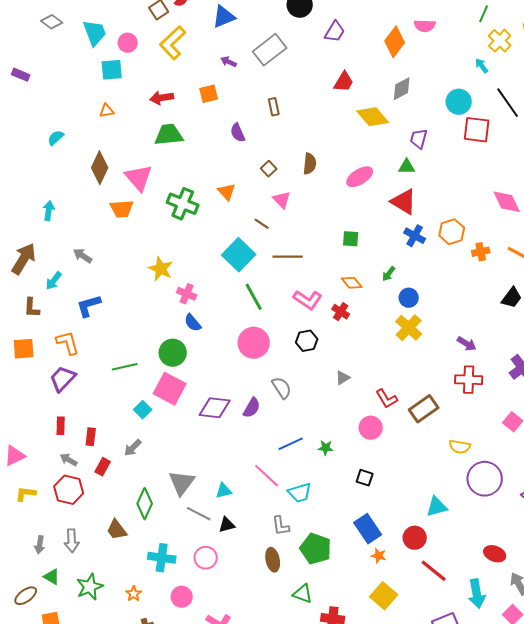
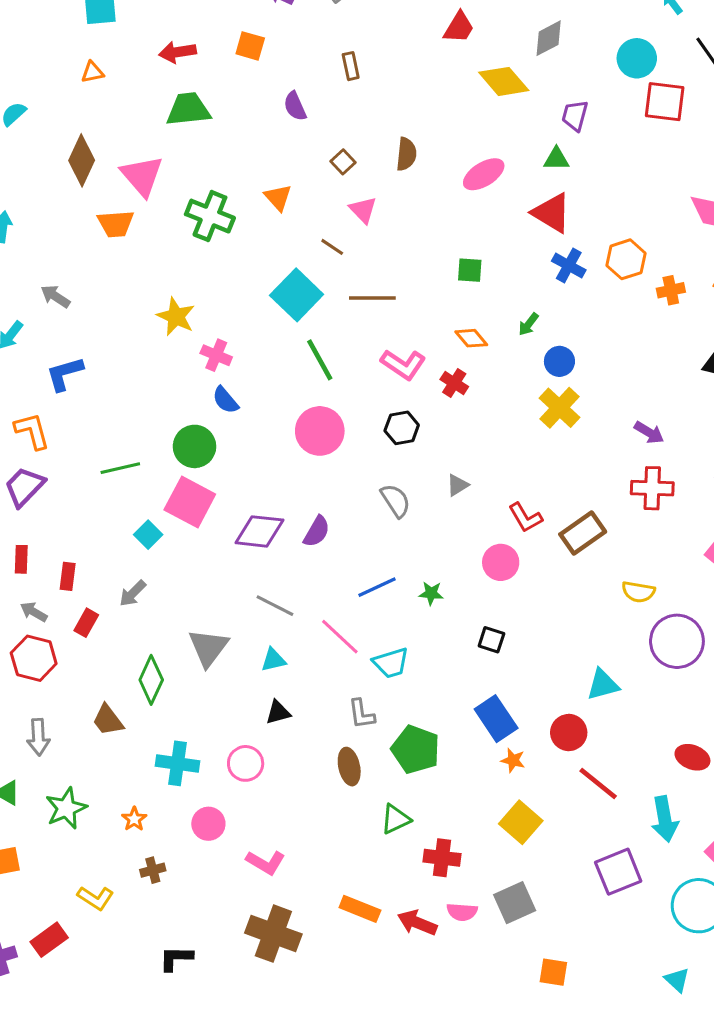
orange square: (209, 94) -> (250, 46), turned 30
gray semicircle: (282, 388) -> (396, 501), moved
gray line: (199, 514) -> (275, 606), moved
green triangle: (303, 594) -> (396, 819), turned -45

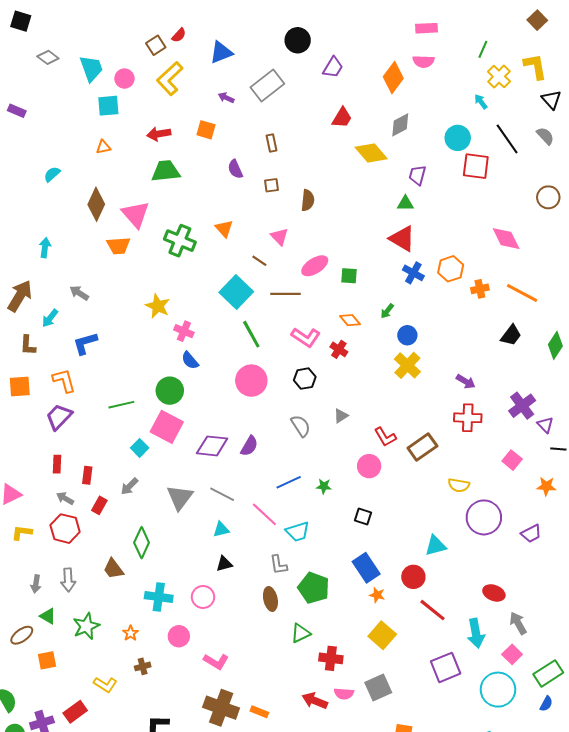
brown square: (343, 162) -> (271, 185), moved, turned 35
pink ellipse: (484, 174) -> (315, 266), moved
gray triangle: (208, 647) -> (180, 497), moved
orange rectangle: (360, 909) -> (259, 712), moved, size x0.7

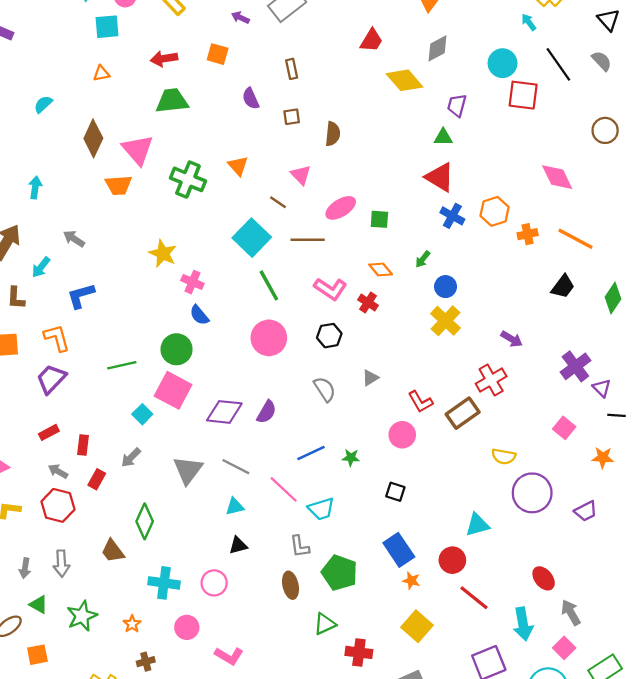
red cross: (468, 418) -> (491, 380), moved, turned -32
red rectangle: (57, 464) -> (49, 432), turned 60
red ellipse: (494, 593) -> (544, 578), turned 30

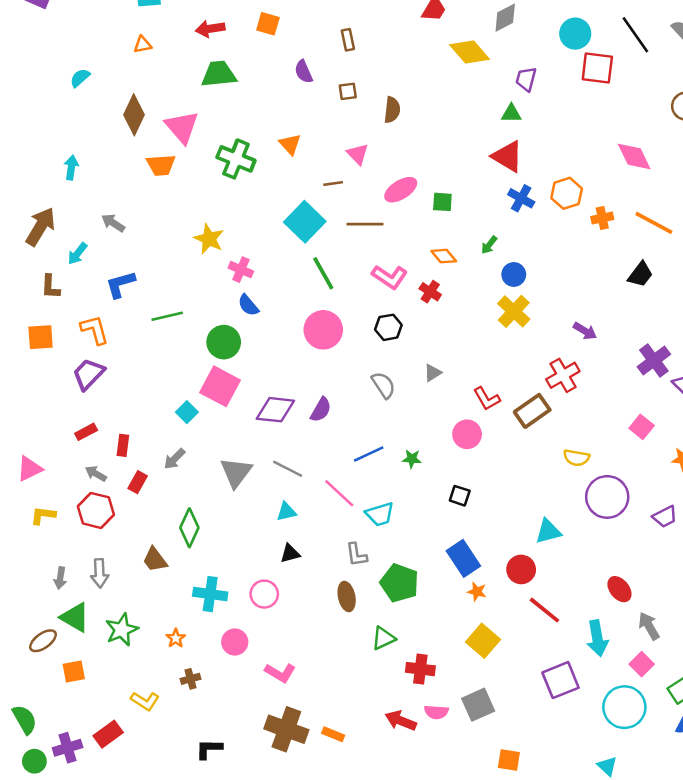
brown line: (278, 202) -> (333, 184), turned -42
green line: (122, 365) -> (167, 316), moved
green triangle: (39, 605) -> (75, 617), size x1.5

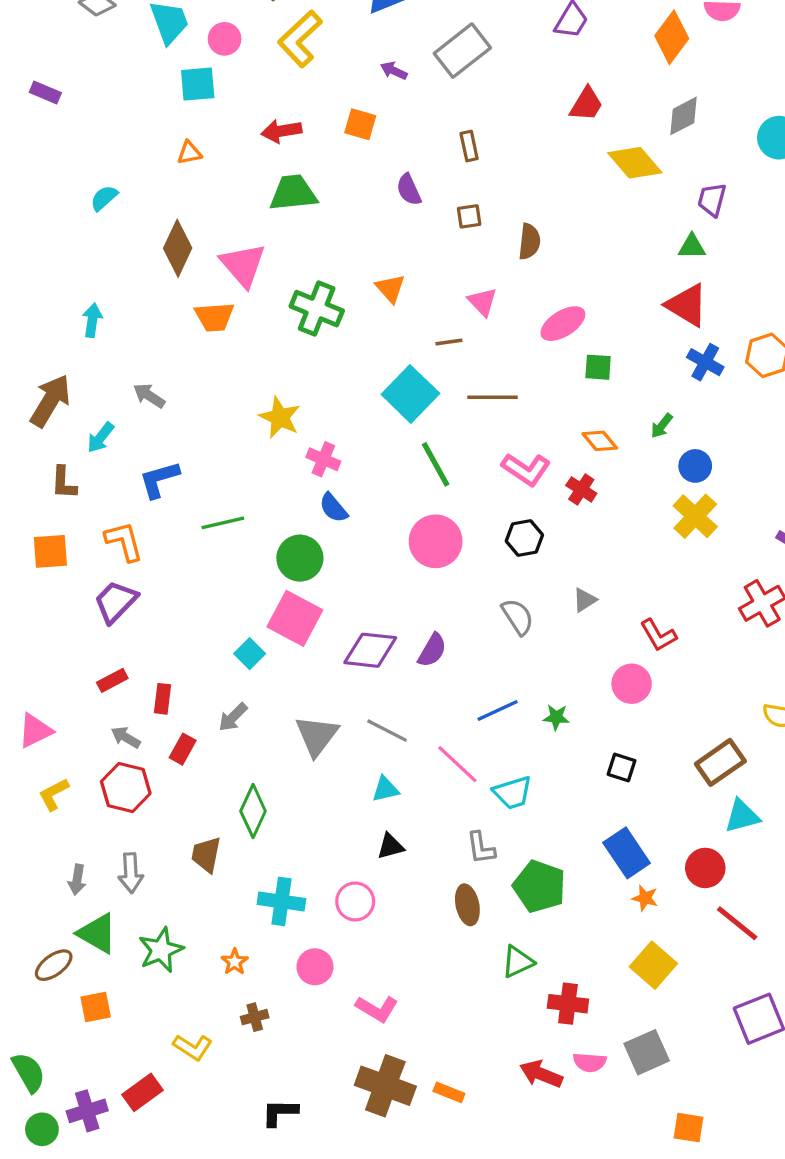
pink ellipse: (401, 190) -> (563, 324), moved
brown rectangle: (532, 411) -> (720, 762), moved
yellow L-shape: (43, 515) -> (54, 794), turned -35
brown trapezoid: (155, 560) -> (206, 855), turned 48

